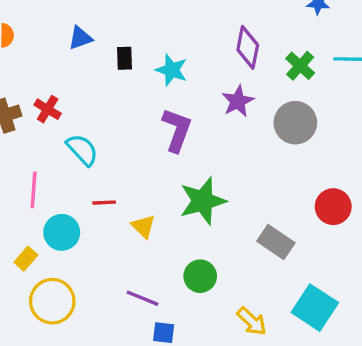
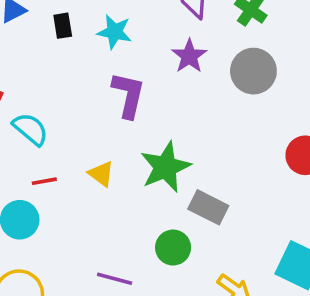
red line: (104, 203) -> (44, 181), moved
yellow triangle: (143, 226) -> (101, 174), moved
gray rectangle: (276, 242) -> (208, 207), moved

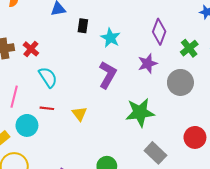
green star: (165, 167) -> (140, 112), moved
gray rectangle: (208, 207) -> (155, 153), moved

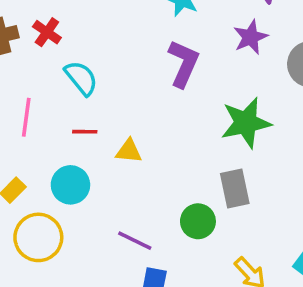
yellow triangle: (79, 114) -> (129, 151), moved, turned -42
cyan circle: (27, 125) -> (70, 185), moved
gray rectangle: (155, 153) -> (235, 189), moved, turned 40

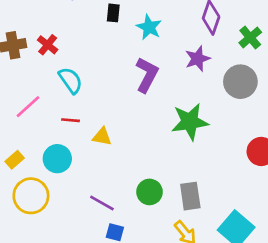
pink line: (26, 117) -> (28, 107), turned 36
gray rectangle: (235, 189) -> (190, 196), moved

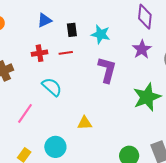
red cross: (48, 45) -> (40, 53), moved, turned -35
red line: (70, 120) -> (66, 53), moved

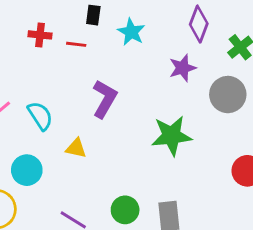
purple L-shape: (107, 70) -> (105, 99), moved
cyan semicircle: (52, 87) -> (40, 116), moved

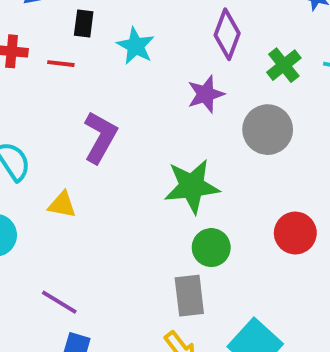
green circle: (125, 210) -> (211, 248), moved

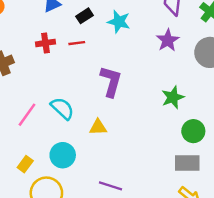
black rectangle: (84, 23) -> (85, 16), turned 63
green star: (192, 186) -> (173, 97), size x0.7
gray rectangle: (189, 296) -> (187, 163), turned -70

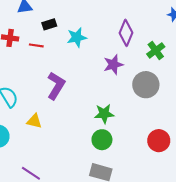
cyan star: (119, 22) -> (77, 37), turned 30
green circle: (193, 131) -> (102, 140), moved

